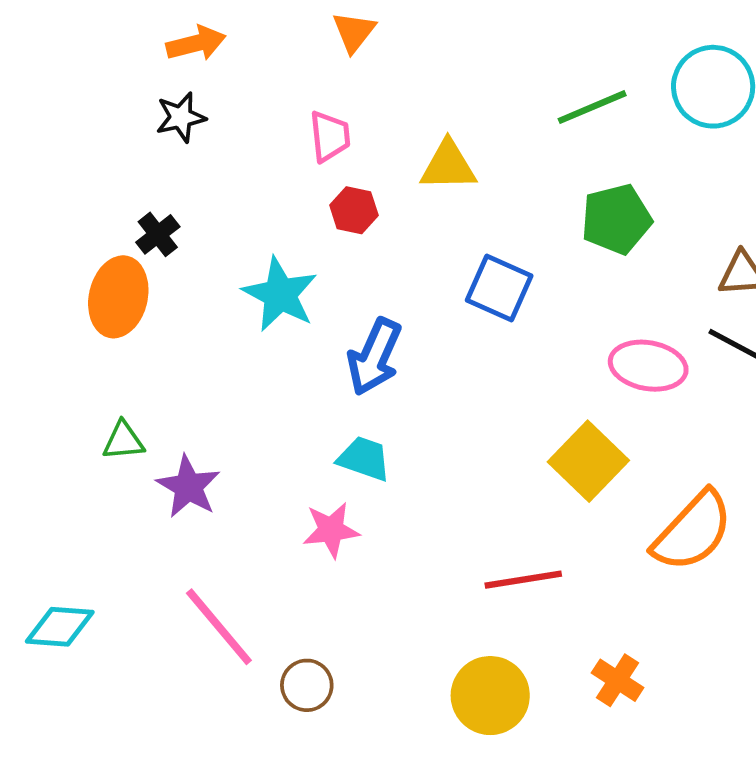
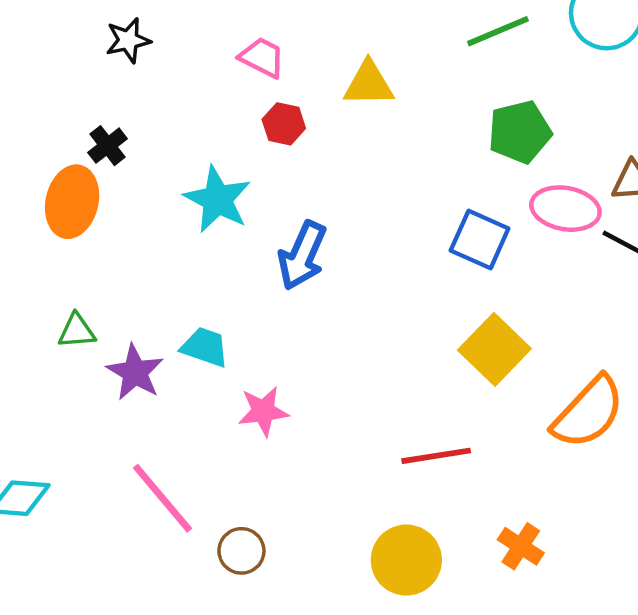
pink trapezoid: (330, 136) -> (262, 57), turned -57
blue square: (499, 288) -> (480, 239), moved
pink ellipse: (648, 366) -> (565, 209), moved
cyan trapezoid: (364, 459) -> (205, 347), moved

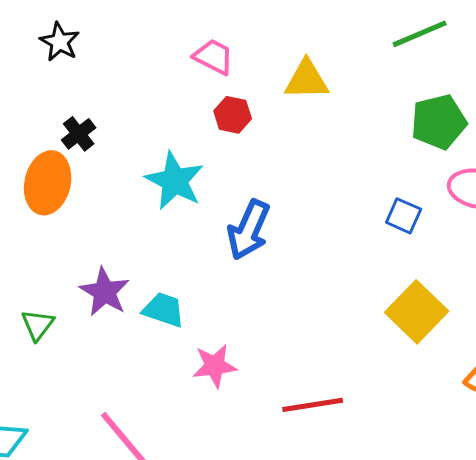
black star: (128, 40) -> (60, 42), moved, turned -30
blue square: (480, 239) -> (404, 216), size x0.7
green triangle: (77, 331) -> (38, 325), moved, turned -48
purple star: (135, 372) -> (105, 292), moved
red line: (436, 456) -> (313, 405), moved

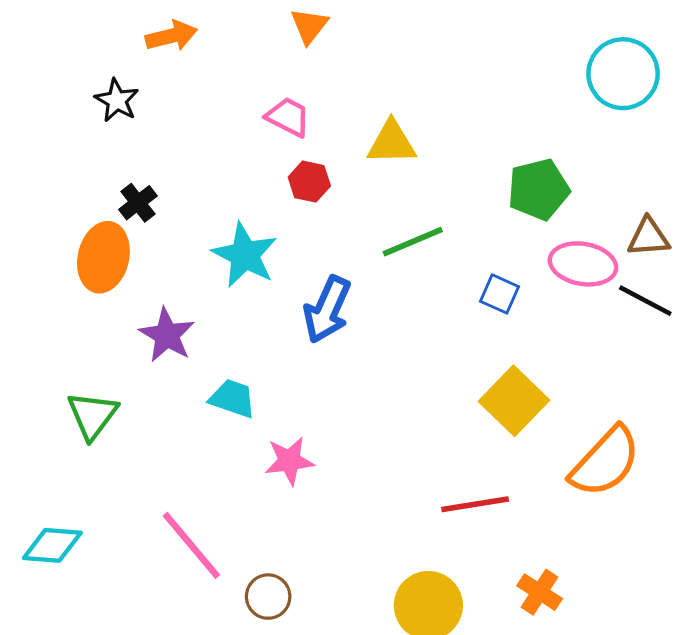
green line: (420, 34) -> (413, 242), moved
purple star: (105, 292) -> (167, 335), moved
green triangle: (38, 325) -> (92, 415), size x1.4
red line: (313, 405) -> (475, 504), moved

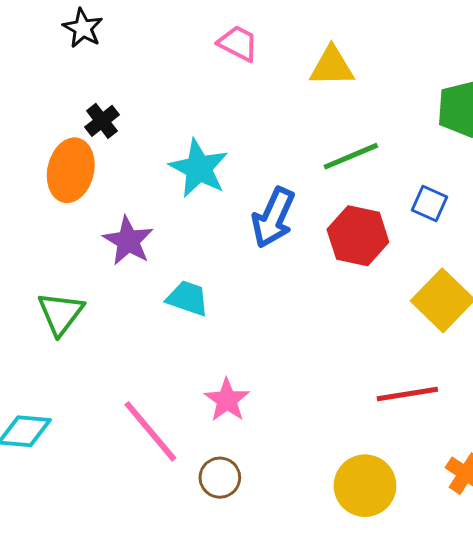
red hexagon: (309, 182) -> (358, 236), moved, size x1.6
pink star: (289, 461) -> (227, 400), moved, turned -30

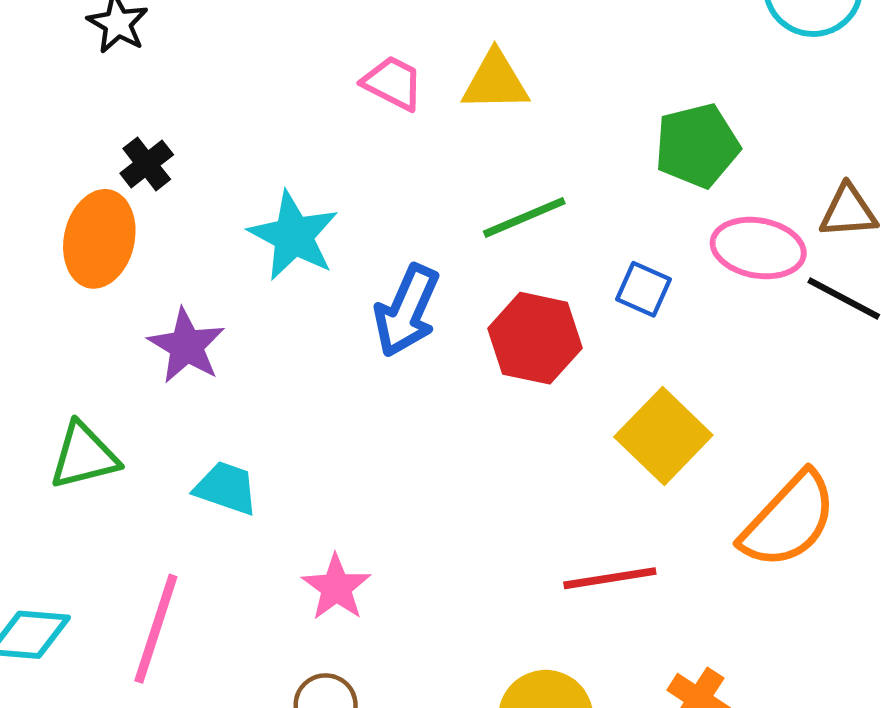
pink trapezoid: (238, 43) -> (393, 83), moved
cyan trapezoid: (188, 298) -> (226, 488), moved
green triangle: (61, 313) -> (84, 456), turned 39
pink line: (150, 431) -> (156, 629), moved, turned 58

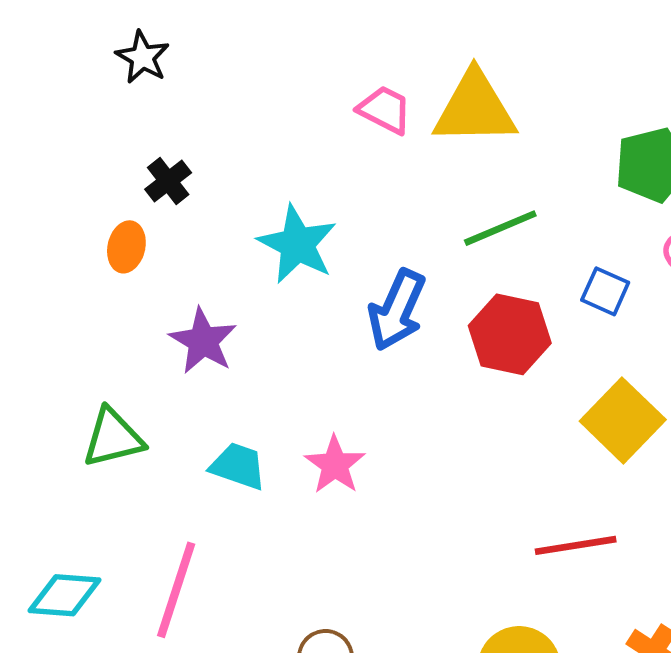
yellow triangle: (495, 81) -> (475, 108), size x1.4
orange ellipse: (99, 239) -> (126, 247), size x0.6
pink star: (336, 587) -> (335, 465), moved

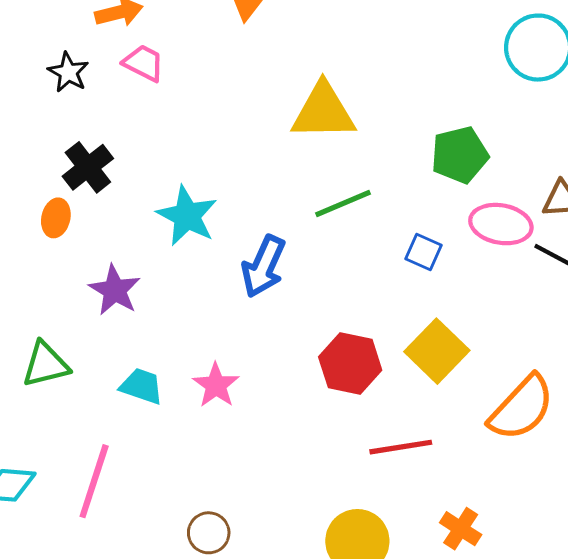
pink trapezoid: (385, 110) -> (144, 63), moved
black cross: (168, 181) -> (88, 167), size x1.4
red hexagon: (510, 334) -> (350, 363), moved

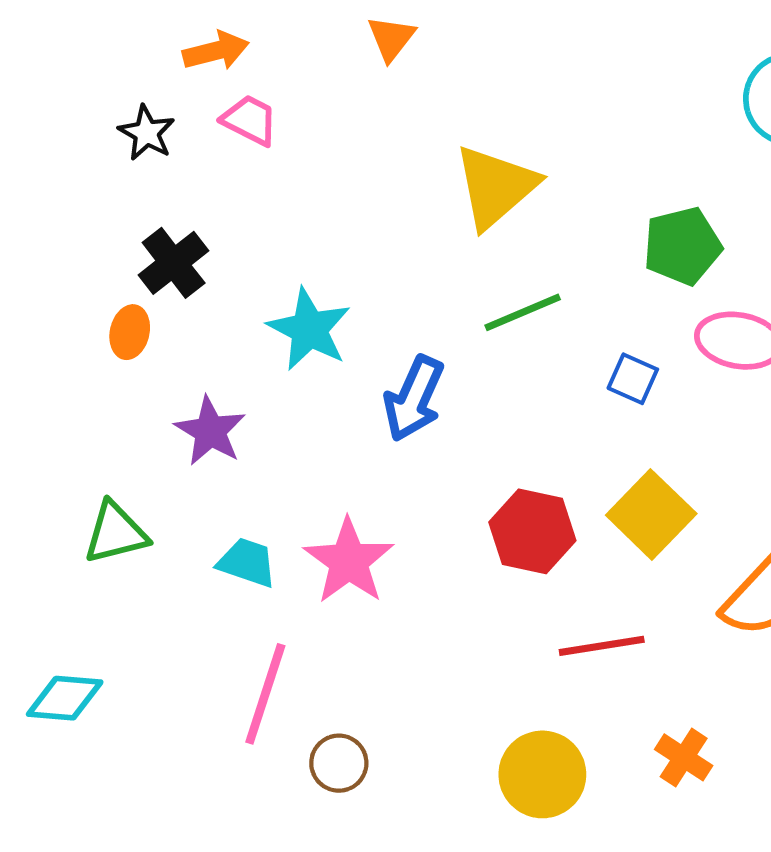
yellow triangle: (323, 112) -> (496, 187), turned -40
pink star: (216, 385) -> (349, 561), size x1.4
pink line: (94, 481) -> (265, 694), moved

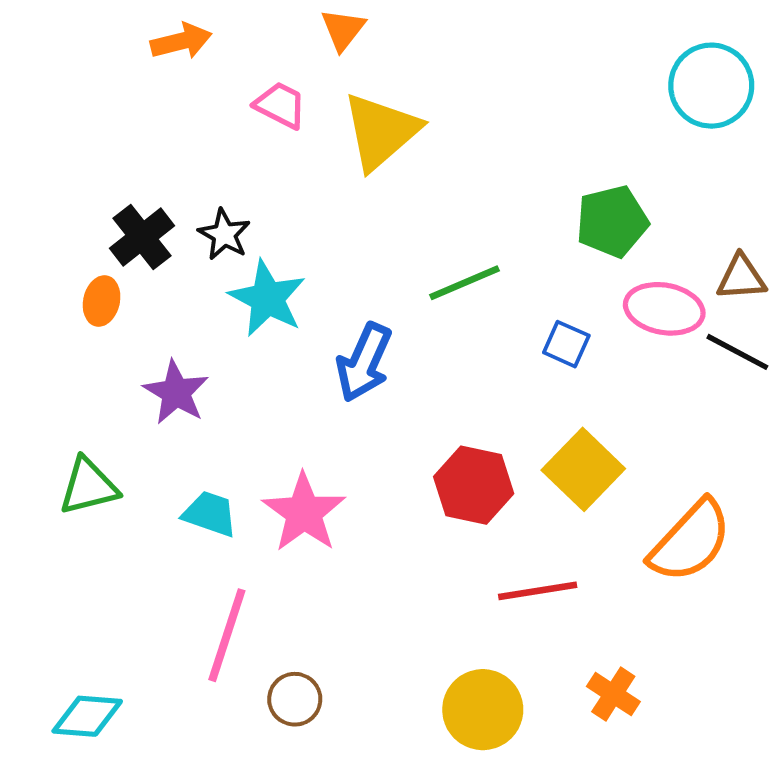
pink trapezoid: (250, 120) -> (280, 105), moved
black star: (147, 133) -> (224, 234), moved
yellow triangle: (496, 187) -> (381, 131), moved
cyan diamond: (65, 698) -> (87, 716), moved

